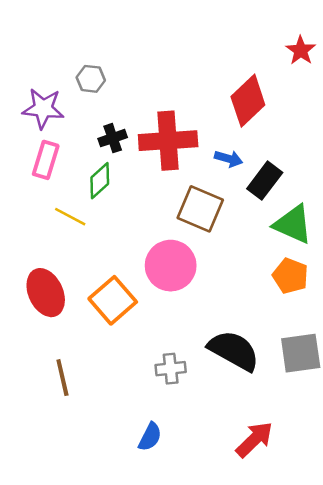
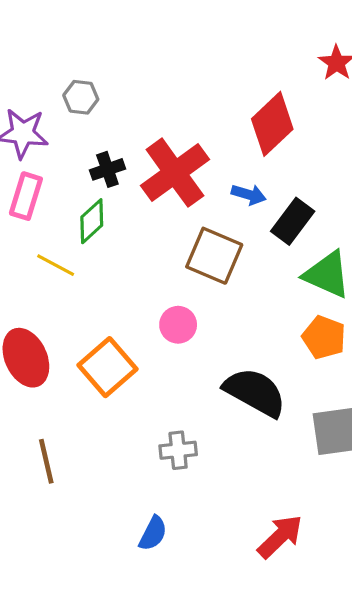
red cross: (168, 141) -> (175, 173), turned -32
pink circle: (171, 266) -> (178, 325), size x0.6
black semicircle: (234, 351) -> (255, 392), moved

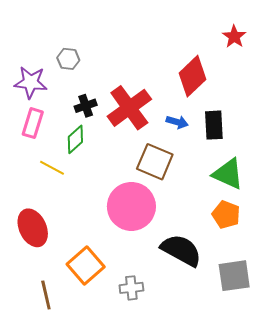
black rectangle: (293, 221) -> (214, 125), moved, turned -40
pink circle: (178, 325) -> (131, 206), size x2.0
orange square: (107, 367) -> (86, 265), moved

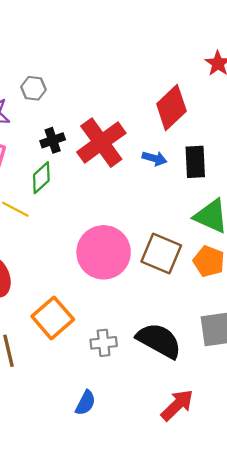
brown square: (155, 162) -> (161, 253), moved
black semicircle: (181, 250) -> (159, 341), moved

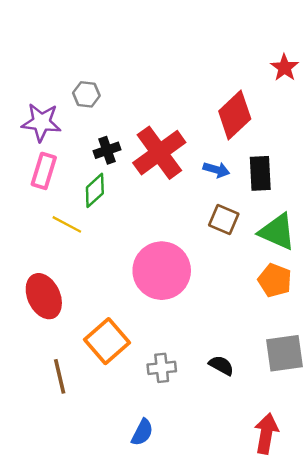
brown square: (161, 253) -> (224, 220), moved, size x0.7
black semicircle: (159, 341) -> (221, 365), size x0.5
red arrow: (177, 405) -> (266, 434), moved, turned -36

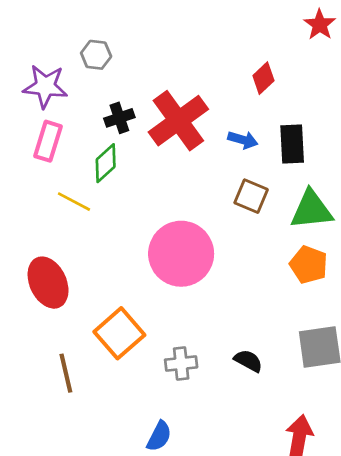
red diamond: (235, 115) -> (263, 78), size x0.6
green triangle: (277, 232) -> (311, 210), turned -30

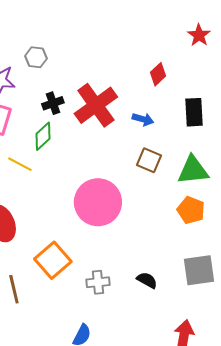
black rectangle: (292, 144) -> (194, 112), moved

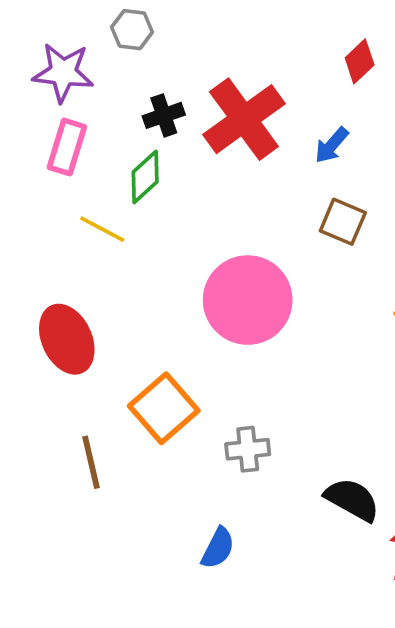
blue arrow: (143, 119) -> (332, 145), turned 115
black semicircle: (147, 280) -> (352, 500), moved, size x1.4

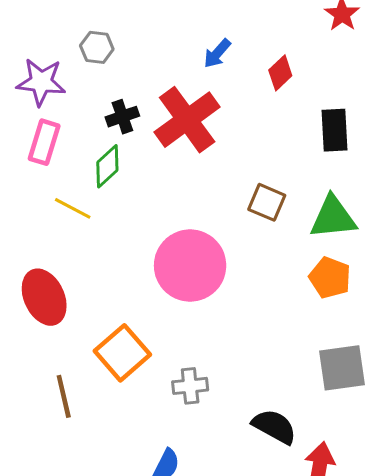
blue arrow: (332, 145) -> (217, 53), moved

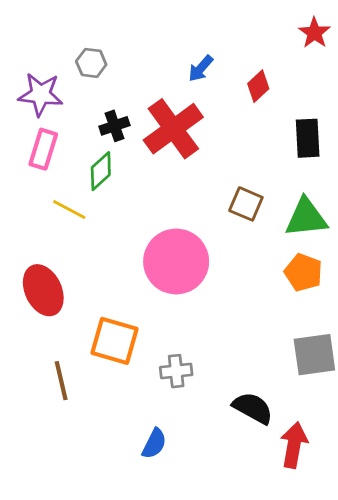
orange square: (122, 353) -> (114, 341), turned -33

